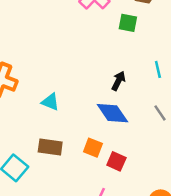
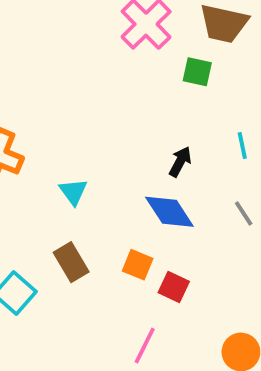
cyan triangle: (50, 102) -> (73, 192), turned 30
brown rectangle: (50, 147) -> (71, 262), turned 50

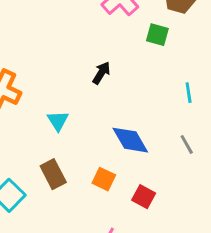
black arrow: (180, 162) -> (101, 73), moved
red square: (174, 287) -> (144, 197), moved

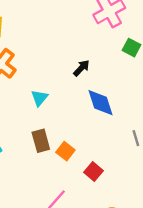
blue diamond: (130, 140) -> (100, 103), moved
brown rectangle: (53, 174) -> (41, 141), moved

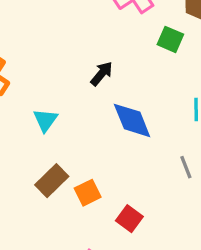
brown rectangle: (41, 141) -> (52, 181), turned 65
orange square: (65, 151) -> (88, 193), turned 30

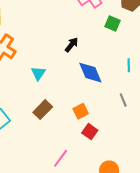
orange square: (88, 193) -> (81, 111), moved

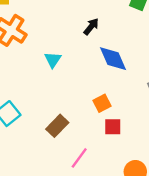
brown rectangle: (43, 110) -> (57, 126), moved
red square: (90, 132) -> (113, 127), turned -35

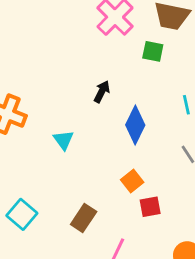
blue diamond: (113, 59) -> (135, 125), turned 60

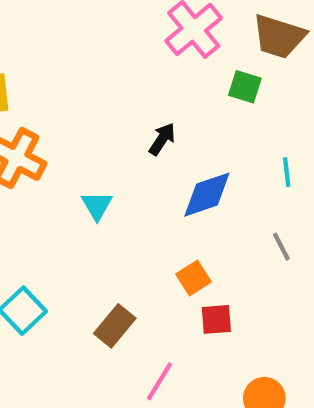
blue diamond: (135, 125) -> (207, 195), turned 39

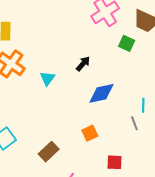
cyan line: (287, 172) -> (143, 105), moved
cyan triangle: (97, 206) -> (47, 78), moved
red square: (216, 319) -> (114, 162), moved

